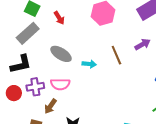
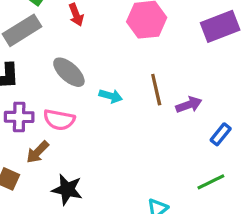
purple arrow: (142, 44) -> (189, 105), moved

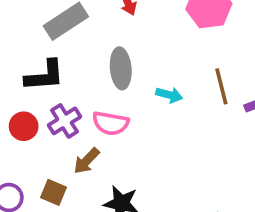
gray ellipse: (69, 72) -> (121, 68), turned 44
purple cross: (19, 117) -> (64, 121), turned -32

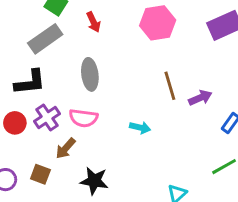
cyan arrow: (169, 95) -> (140, 128), moved

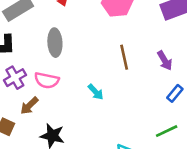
purple arrow: (200, 98) -> (165, 61), moved, turned 78
cyan arrow: (140, 128) -> (96, 92), turned 30

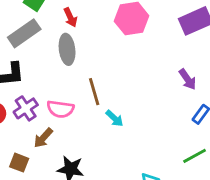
gray ellipse: (55, 43) -> (67, 49), moved
brown line: (124, 57) -> (94, 92), moved

